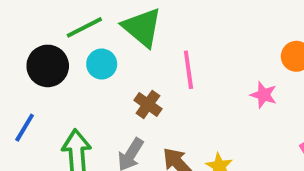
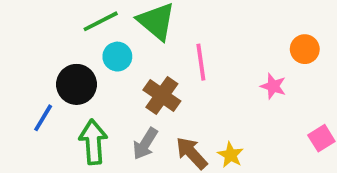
black circle: (48, 66) -> (77, 84), moved
brown cross: (148, 104) -> (162, 96), size x1.4

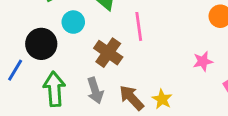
pink star: (273, 86) -> (203, 61), moved, turned -30
gray arrow: (145, 144) -> (95, 90), turned -50

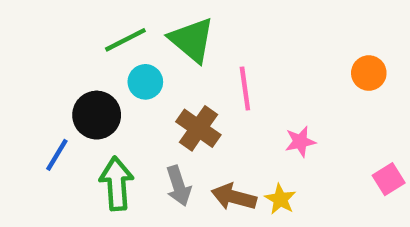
pink star: (203, 61) -> (300, 142), moved
brown arrow: (131, 98) -> (234, 197), turned -32

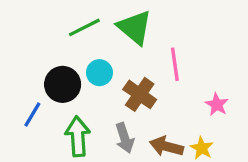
cyan circle: (145, 82) -> (99, 73), moved
pink star: (300, 142) -> (217, 105), turned -30

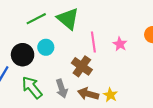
brown cross: (140, 94) -> (82, 66), moved
pink star: (217, 105) -> (120, 44), moved
green arrow: (78, 136) -> (32, 87), turned -35

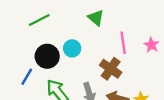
green line: (36, 19) -> (39, 20), moved
green triangle: (68, 19) -> (96, 18), size x0.7

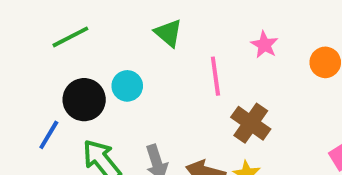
pink star: (151, 45) -> (264, 45), moved
brown cross: (111, 69) -> (251, 123), moved

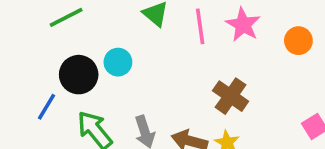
pink star: (264, 45) -> (243, 25), size x1.4
pink line: (215, 76) -> (200, 26), moved

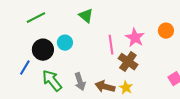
pink star: (243, 25) -> (135, 38), moved
pink line: (200, 26) -> (111, 45), moved

